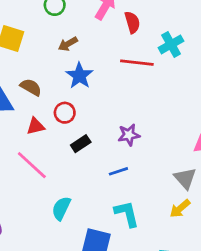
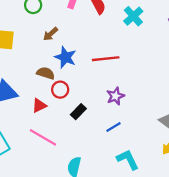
red line: (137, 63) -> (106, 59), moved
brown semicircle: (31, 87) -> (46, 73), moved

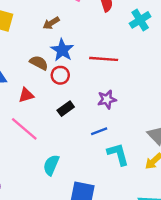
red circle: (60, 90) -> (60, 75), moved
cyan L-shape: (128, 160) -> (118, 154), moved

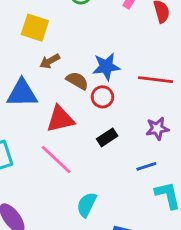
brown arrow: (51, 23) -> (50, 61), moved
blue star: (62, 50) -> (106, 67), turned 30
red triangle: (26, 95) -> (60, 119), size x1.5

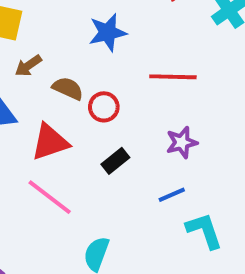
blue star: (106, 67) -> (108, 32), moved

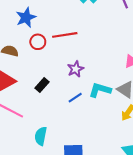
red circle: (104, 107) -> (38, 42), moved
cyan L-shape: (204, 231) -> (100, 90), moved, turned -45

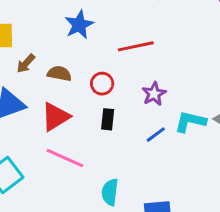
red circle: (38, 42) -> (102, 84), moved
black rectangle: (42, 85) -> (108, 119), turned -32

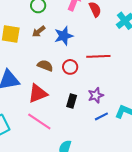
brown arrow: (26, 64) -> (39, 31), moved
red circle: (102, 84) -> (70, 67), moved
purple star: (154, 94) -> (96, 95), moved

